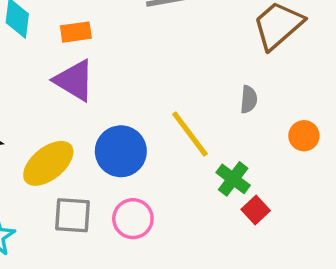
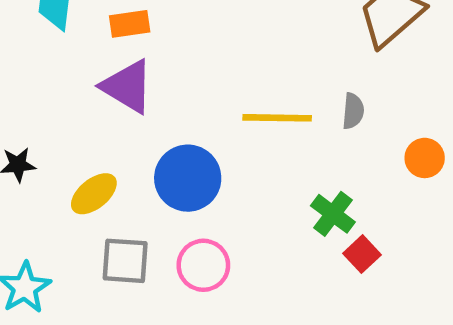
yellow line: (190, 134) -> (277, 118), moved, turned -52
yellow ellipse: (48, 163) -> (94, 194), size x0.7

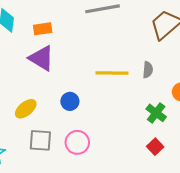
blue circle: (188, 178) -> (70, 101), size x0.6
green cross: (333, 214) -> (156, 113), moved
red square: (362, 254) -> (155, 147), moved

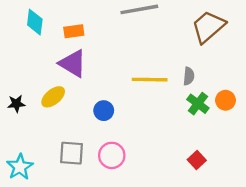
yellow ellipse: (26, 109) -> (53, 97), moved
green cross: (156, 113) -> (198, 104), moved

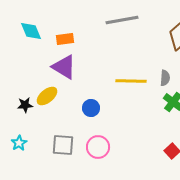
cyan diamond: (35, 22) -> (31, 31), turned -30
black star: (16, 104) -> (25, 105), moved
cyan star: (20, 167) -> (19, 143), moved, size x0.7

